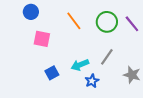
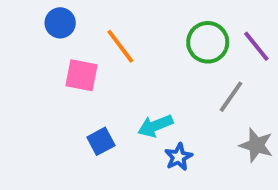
orange line: (74, 21) -> (120, 46), moved
gray line: (107, 57) -> (231, 97), moved

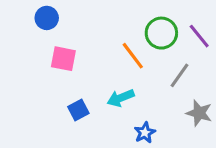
orange line: (120, 46) -> (133, 56), moved
blue star: (179, 157) -> (145, 133), moved

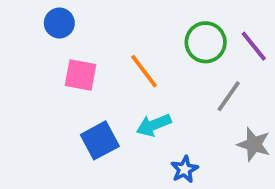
orange line: (133, 56) -> (144, 71), moved
blue square: (78, 110) -> (100, 140), size x1.4

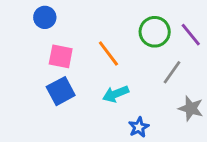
blue square: (100, 140) -> (61, 91), moved

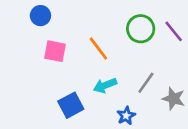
gray line: (172, 72) -> (146, 83), moved
blue square: (61, 91) -> (71, 105), moved

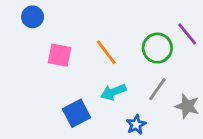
blue circle: (40, 16) -> (33, 17), moved
green circle: (141, 29) -> (157, 48), moved

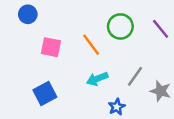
green circle: (157, 48) -> (120, 26), moved
blue square: (77, 113) -> (45, 93), moved

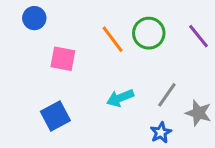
orange line: (91, 45) -> (113, 39), moved
blue star: (117, 107) -> (161, 133), moved

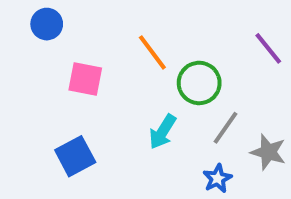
green circle: (149, 33) -> (199, 83), moved
cyan arrow: (120, 98) -> (163, 132), turned -36

